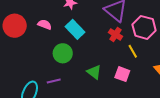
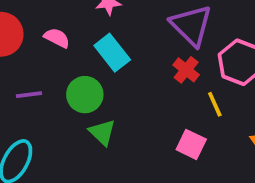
green triangle: (94, 72) -> (102, 132), moved
purple line: (54, 81) -> (29, 95), moved

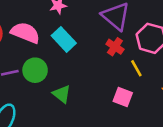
pink semicircle: (57, 38) -> (25, 33), size x1.6
green circle: (85, 95) -> (35, 70), moved

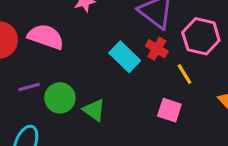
cyan rectangle: (64, 39) -> (125, 57), moved
green circle: (35, 70) -> (60, 98), moved

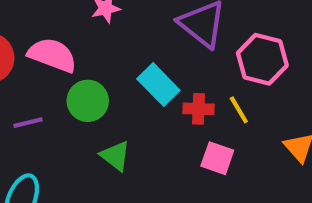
red cross: (157, 49) -> (199, 109), moved, turned -30
green circle: (60, 98) -> (88, 101), moved

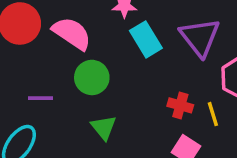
cyan rectangle: (158, 85) -> (146, 39), moved
purple line: (28, 123) -> (40, 98), moved

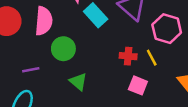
pink semicircle: (72, 33) -> (44, 21), turned 72

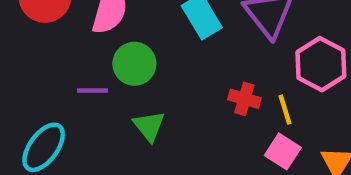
purple line: (31, 70) -> (92, 91), moved
pink square: (138, 85) -> (283, 151), moved

